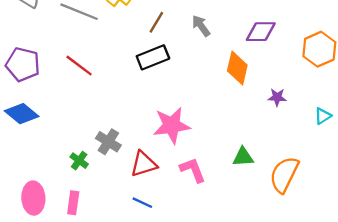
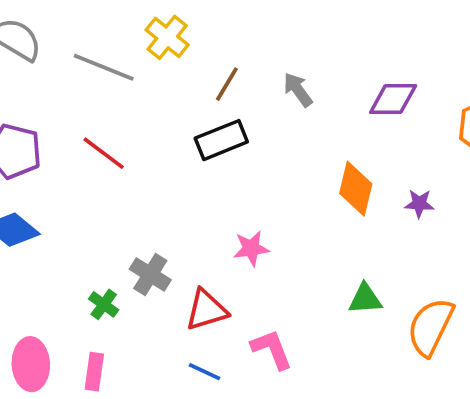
orange diamond: (237, 68) -> (356, 189), moved
pink star: (172, 125) -> (251, 248), size x0.6
pink L-shape: (193, 170) -> (272, 349), moved

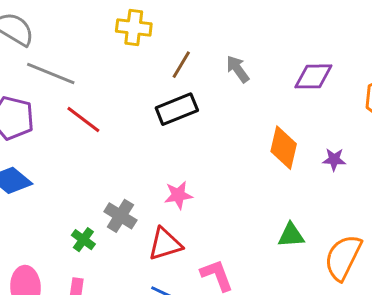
yellow cross: (167, 37) -> (134, 27), turned -32
gray line: (104, 67) -> (51, 73), moved
pink star: (251, 248) -> (178, 195), moved

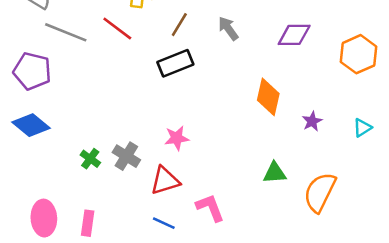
red line: (83, 119) -> (117, 28), moved
purple star: (334, 160) -> (312, 121), moved, turned -30
green cross: (83, 240) -> (90, 159), moved

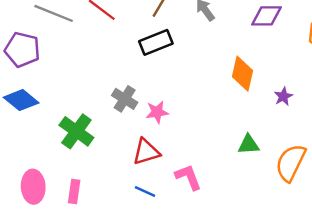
gray cross: (126, 156) -> (125, 99), moved
green cross: (90, 159) -> (76, 131), size x1.8

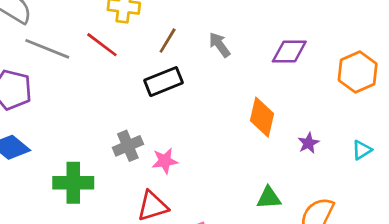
gray cross: (125, 99) -> (128, 146), turned 35
green cross: (76, 131) -> (73, 183), turned -36

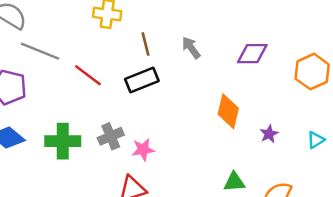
brown line: (168, 41) -> (146, 44), turned -45
red line: (102, 45) -> (88, 75), moved
green cross: (73, 183) -> (63, 141), moved

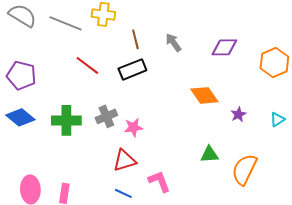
gray line: (40, 51) -> (65, 23), moved
orange diamond: (228, 111) -> (204, 95), turned -48

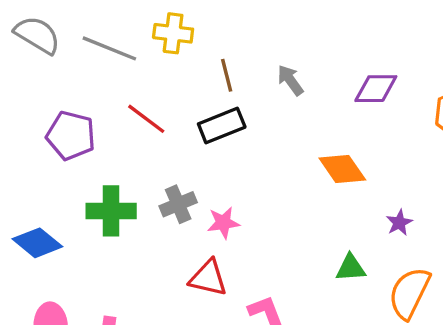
purple pentagon: (21, 75) -> (71, 136), moved
purple star: (238, 114) -> (399, 223), moved
blue diamond: (20, 117) -> (37, 243), moved
red triangle: (124, 160) -> (208, 278), turned 30

